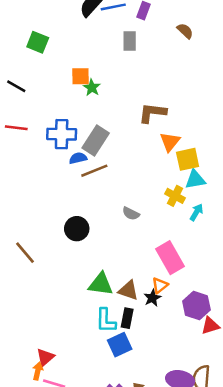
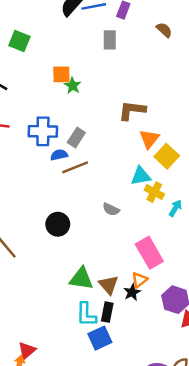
gray rectangle: (96, 140) -> (76, 138), size x0.7
yellow square: (188, 159) -> (167, 156), turned -35
cyan triangle: (195, 180) -> (141, 176), moved
brown triangle: (128, 290) -> (109, 285), turned 30

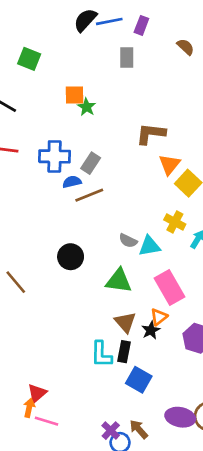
cyan triangle: (141, 176) -> (149, 246), moved
green triangle: (81, 279) -> (119, 281), moved
blue square: (100, 338) -> (139, 380), moved, turned -35

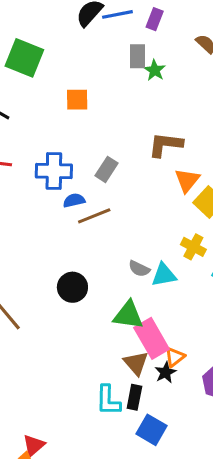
green square: (29, 59) -> (24, 58), size x1.4
green star: (87, 107) -> (155, 70), moved
gray rectangle: (91, 163) -> (107, 169), moved
pink rectangle: (170, 287) -> (152, 338), moved

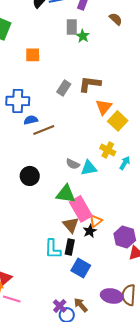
gray rectangle: (107, 169) -> (64, 88), moved

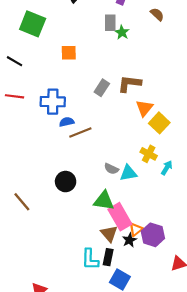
purple hexagon: (125, 237) -> (153, 235), moved

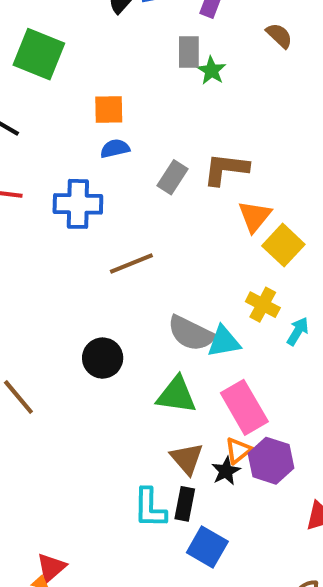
blue semicircle: (67, 122) -> (115, 149), moved
gray semicircle: (111, 169) -> (191, 333), size x1.6
pink rectangle: (120, 217) -> (244, 407), moved

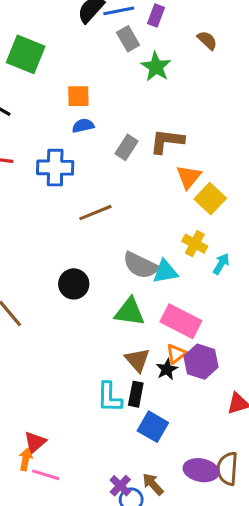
gray rectangle: (189, 52) -> (128, 39), moved, turned -30
green star: (211, 70) -> (156, 67), size x1.4
pink rectangle: (244, 407) -> (181, 321), turned -33

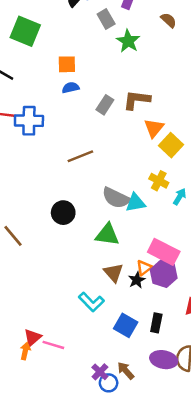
blue cross: (55, 168) -> (29, 121), moved
pink rectangle: (181, 321) -> (164, 252), moved
black rectangle: (136, 394) -> (156, 323), moved
cyan L-shape: (109, 397) -> (91, 302), turned -45
pink line: (46, 475) -> (53, 345), moved

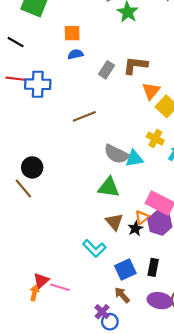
black circle: (63, 213) -> (32, 167), moved
blue square: (126, 325) -> (125, 270), turned 35
brown arrow: (126, 371) -> (122, 295), moved

